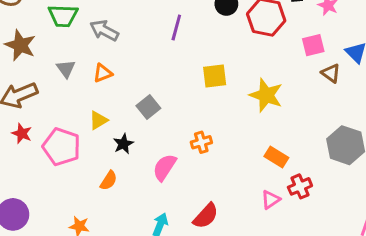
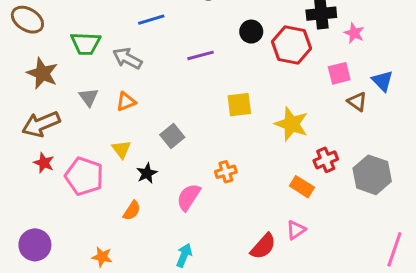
purple line: (176, 27) -> (200, 55), turned 60
yellow triangle: (98, 120) -> (121, 149), turned -36
red cross: (300, 186) -> (326, 160), moved
red semicircle: (206, 216) -> (263, 246), moved

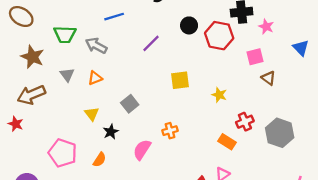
purple line: (200, 55) -> (151, 43), turned -30
blue triangle: (382, 81) -> (301, 48), moved
yellow star: (291, 124) -> (219, 95), size x0.6
red star: (44, 163) -> (16, 124), moved
pink pentagon: (84, 176) -> (63, 153), moved

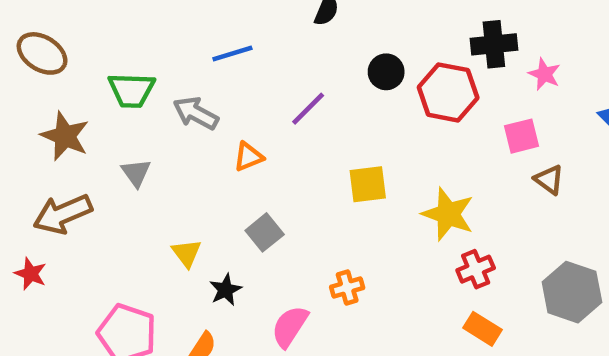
orange triangle: (95, 78) -> (248, 157), moved
yellow star: (219, 95) -> (448, 214), size x1.6
red cross: (245, 122) -> (476, 269), moved
orange rectangle: (227, 142) -> (482, 329), moved

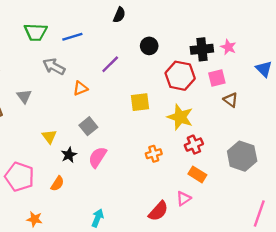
black cross: (494, 44) -> (202, 49), moved
green trapezoid: (131, 90) -> (36, 32), moved
red hexagon: (448, 92) -> (180, 76), moved
orange cross: (347, 287) -> (154, 154), moved
pink semicircle: (290, 326) -> (98, 157), moved

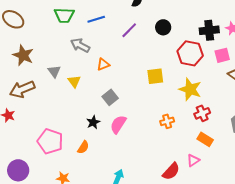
purple line: (110, 64) -> (129, 30), moved
yellow triangle: (49, 137) -> (74, 81), moved

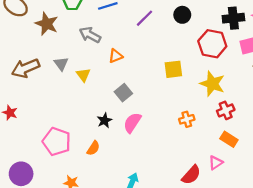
brown star: (23, 55) -> (47, 24), moved
brown arrow: (22, 89) -> (26, 68), moved

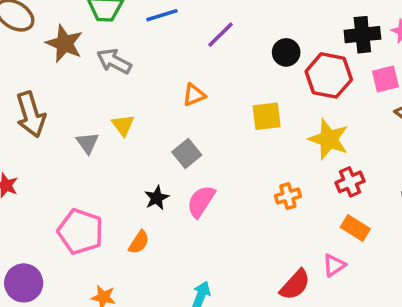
black circle: (182, 15) -> (286, 52), moved
gray arrow: (90, 35) -> (114, 61), moved
orange triangle: (116, 56) -> (194, 95), moved
gray triangle: (61, 64) -> (87, 143), moved
brown arrow: (26, 68) -> (31, 114), turned -84

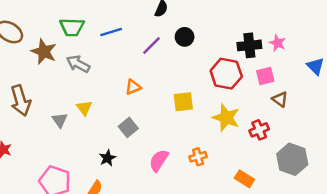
black circle: (286, 52) -> (185, 37), moved
red cross: (350, 182) -> (259, 130), moved
pink semicircle: (201, 201) -> (159, 160), moved

